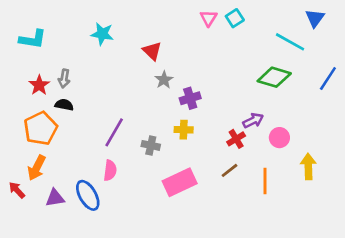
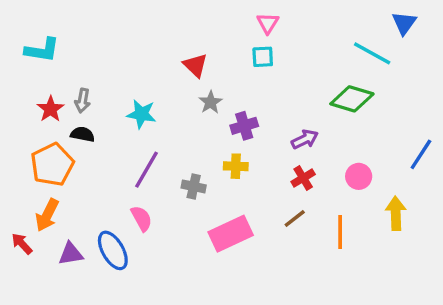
cyan square: (235, 18) -> (263, 57), moved, turned 30
cyan star: (102, 34) -> (141, 114), moved
blue line: (328, 79) -> (421, 154), moved
purple arrow: (253, 121) -> (305, 139), moved
pink semicircle: (110, 170) -> (141, 218), turned -36

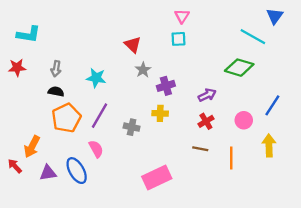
red star: (51, 109) -> (17, 68), moved, turned 30
blue line: (421, 154) -> (272, 105), moved
orange pentagon: (52, 165) -> (66, 118), moved
brown line: (295, 218) -> (200, 149), turned 49
pink rectangle: (231, 234) -> (157, 177), moved

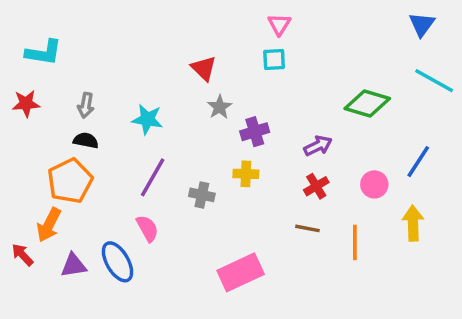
cyan line: (253, 37) -> (434, 81), moved
orange pentagon: (66, 118) -> (70, 181), moved

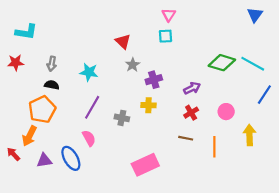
cyan line: (434, 81) -> (253, 64), moved
blue line: (418, 162) -> (264, 95), moved

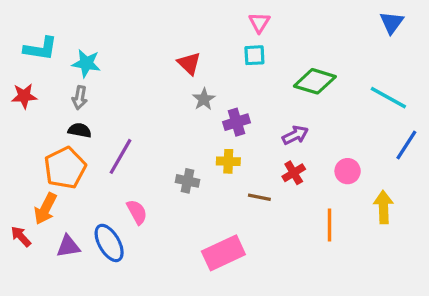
green diamond: (222, 63) -> (315, 81), moved
cyan star: (89, 72) -> (86, 63), moved
purple line: (92, 107) -> (121, 156), moved
brown line: (186, 138) -> (259, 197), moved

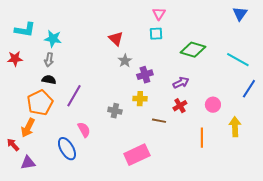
purple triangle: (68, 246) -> (28, 163), moved

